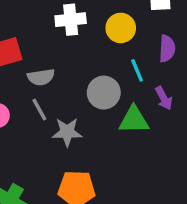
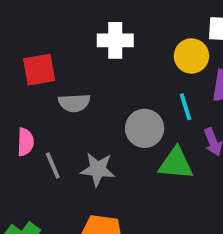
yellow circle: (121, 28) -> (191, 56), moved
gray line: (39, 110) -> (53, 165), moved

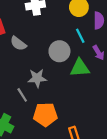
gray semicircle: (74, 103) -> (18, 43), turned 49
gray line: (53, 165) -> (22, 95), moved

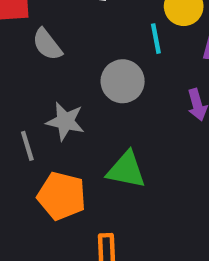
cyan line: (80, 36) -> (156, 39), moved
green triangle: (80, 68) -> (126, 170), moved

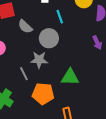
cyan line: (156, 39) -> (60, 17), moved
gray circle: (123, 81) -> (49, 38), moved

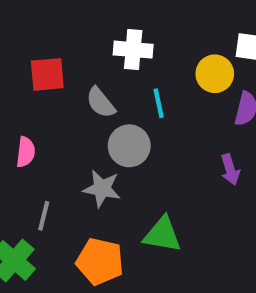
gray semicircle: (25, 27) -> (101, 103), moved
gray line: (24, 74) -> (44, 216), moved, turned 32

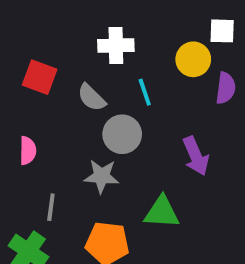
red square: (47, 74) -> (40, 77), turned 32
purple arrow: (230, 170) -> (196, 156), moved, size x1.4

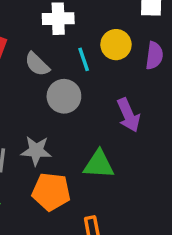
yellow circle: (193, 59) -> (116, 45), moved
gray star: (102, 176) -> (36, 151), moved

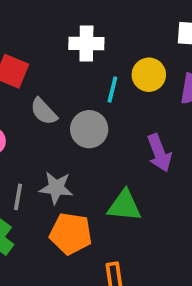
cyan line: (84, 59) -> (112, 90), turned 30
gray semicircle: (37, 64) -> (44, 112), moved

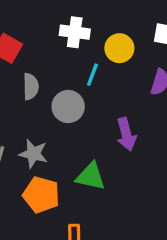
yellow circle: (149, 75) -> (119, 48), moved
gray semicircle: (44, 112) -> (31, 86), turned -145

